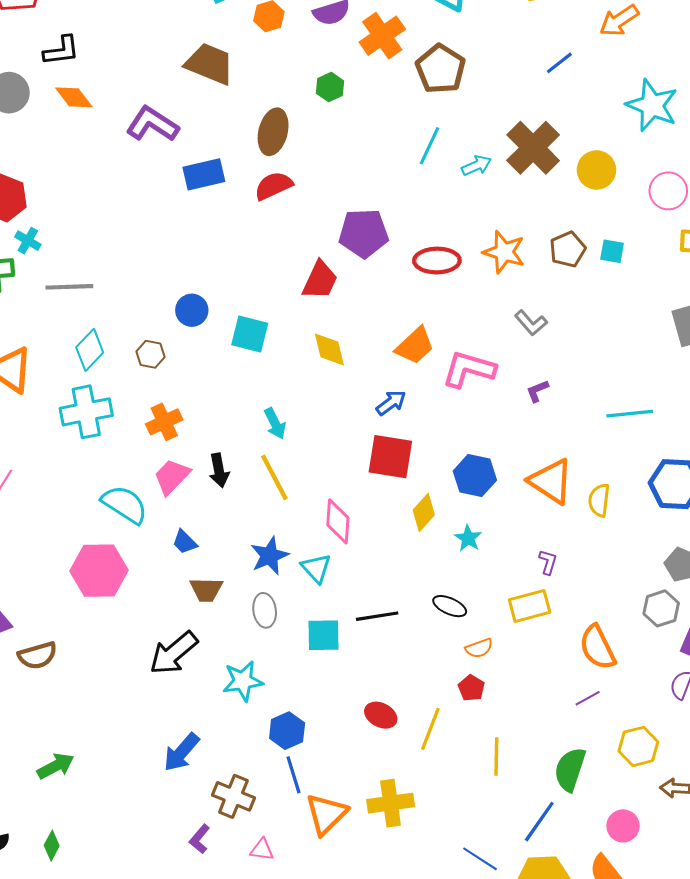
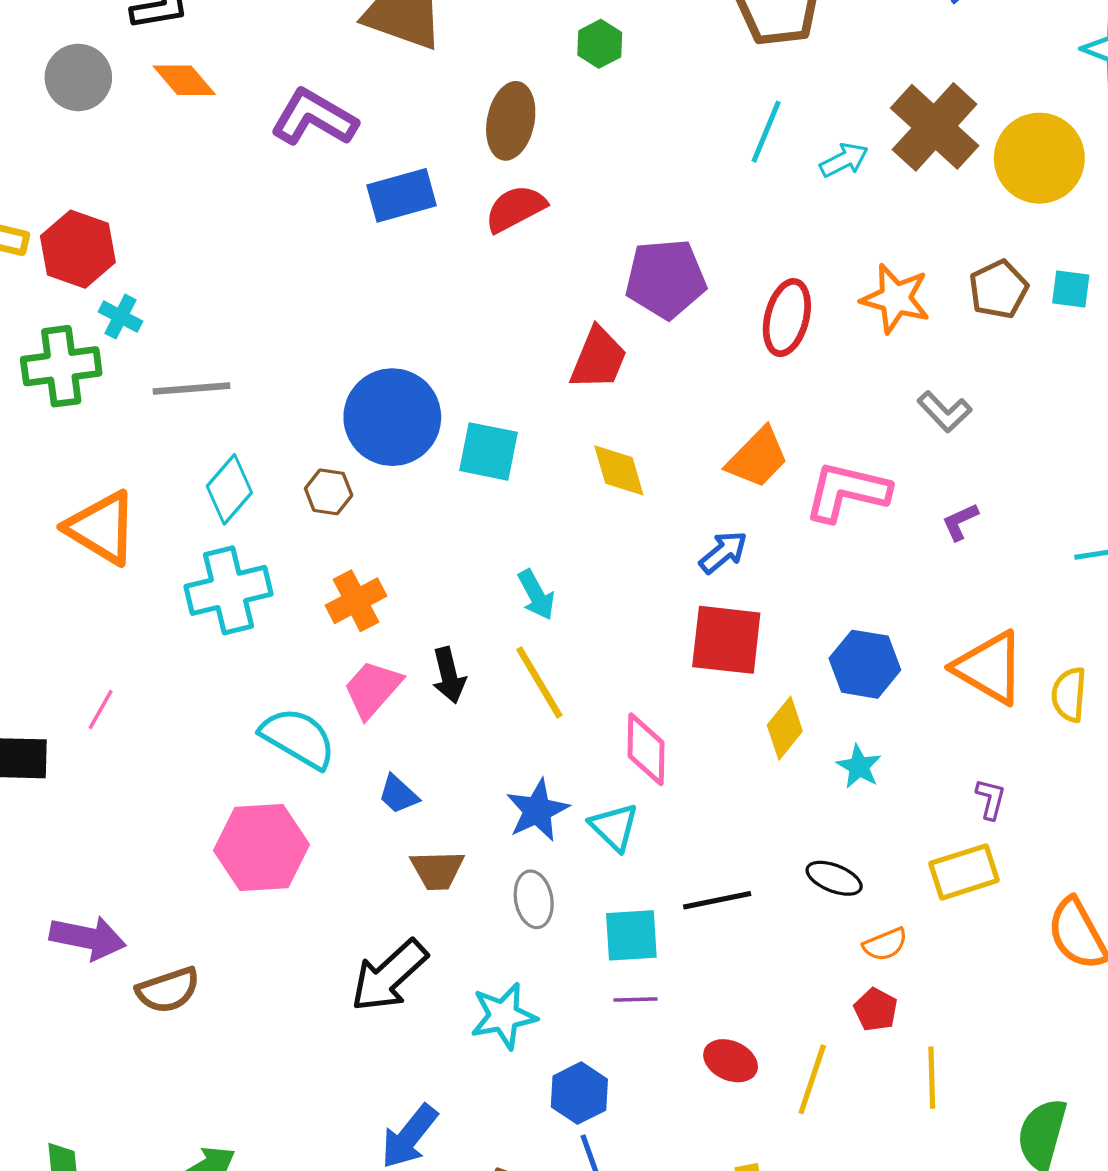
yellow circle: (596, 170) -> (1039, 158), size x1.4
red ellipse: (437, 261) -> (787, 318), turned -72
blue circle: (192, 310) -> (392, 417), size x1.8
purple line: (588, 698) -> (635, 1000), moved, turned 30
yellow line: (496, 757) -> (932, 1078), moved

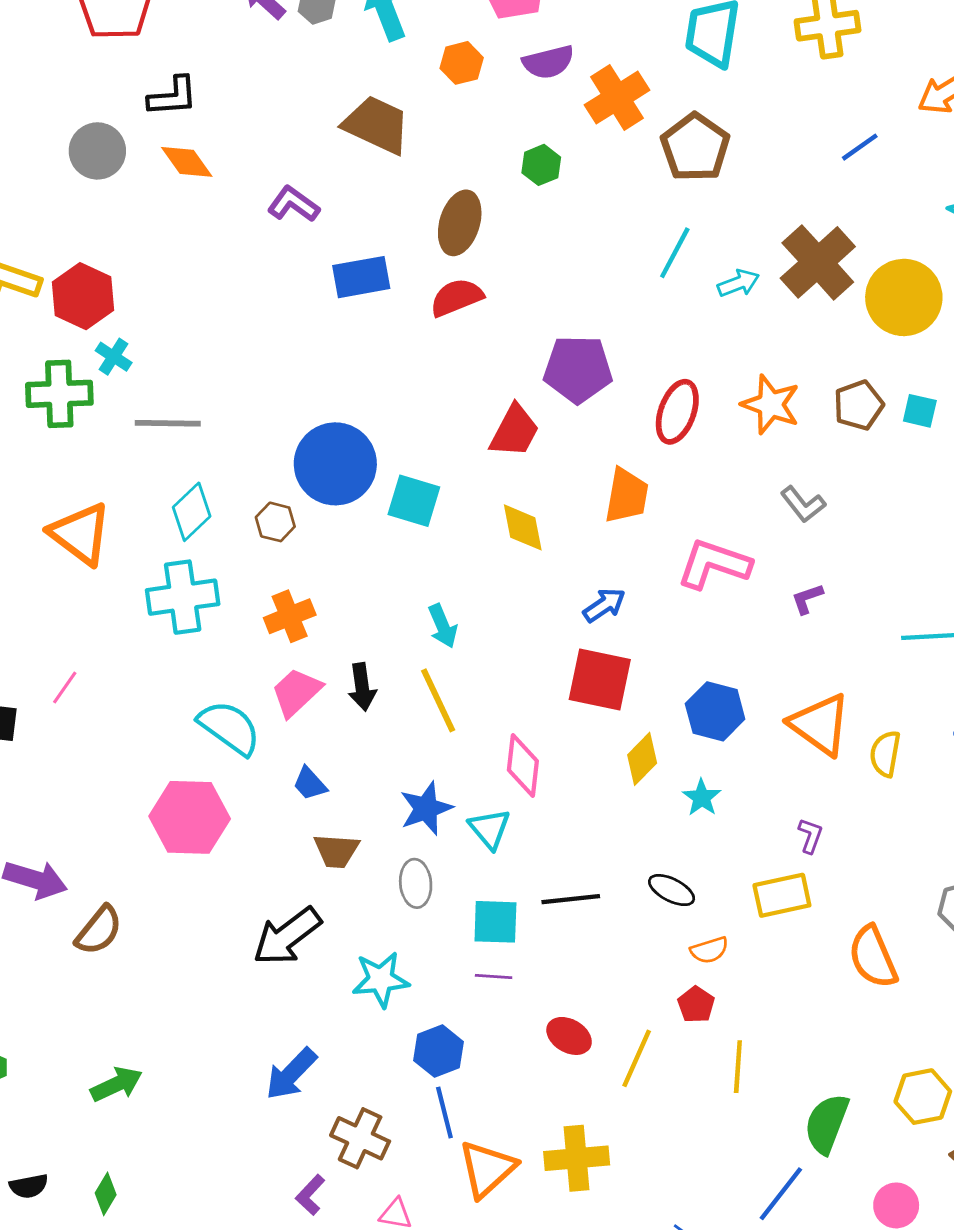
purple L-shape: (314, 118) -> (293, 204), size x0.7
orange trapezoid: (757, 458) -> (627, 496), moved, turned -40
brown semicircle: (168, 990) -> (99, 930), turned -38

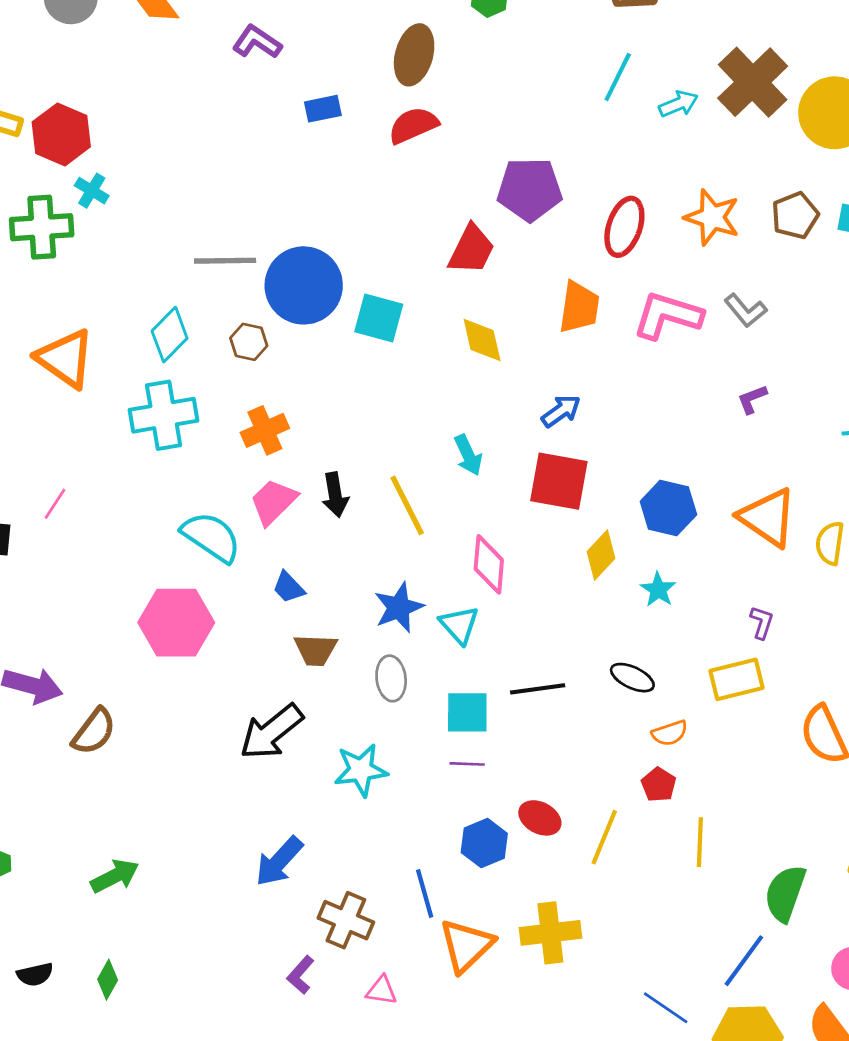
blue rectangle: (361, 277) -> (323, 109), size x0.7
gray line: (168, 423) -> (225, 261), moved
pink L-shape: (714, 564) -> (668, 315), moved
cyan arrow: (443, 626) -> (468, 455), moved
blue hexagon: (439, 1051) -> (484, 843), moved

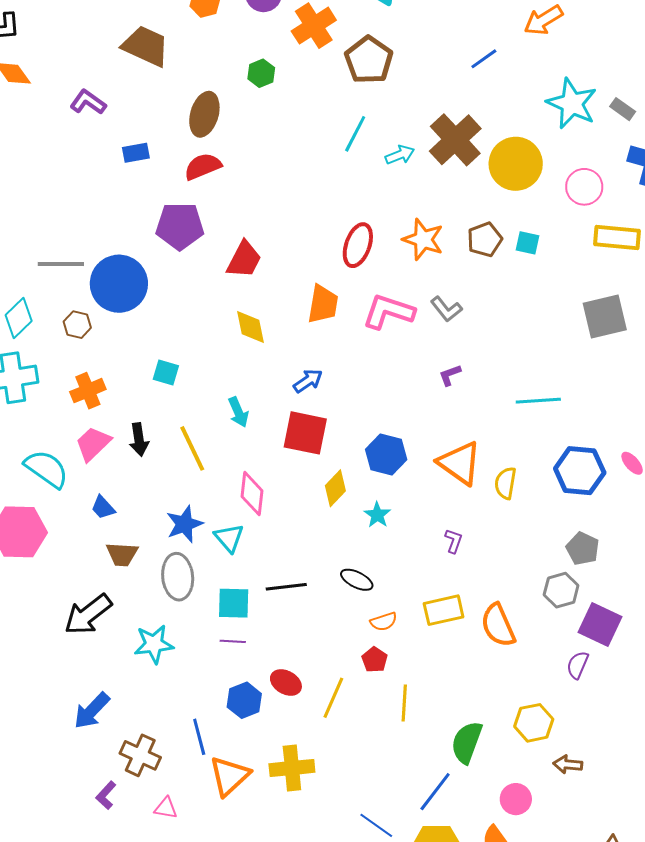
purple pentagon: (530, 189) -> (180, 226), moved
cyan square: (379, 318) -> (166, 372), moved, size x0.7
gray ellipse: (391, 678) -> (178, 577), size x1.4
yellow rectangle: (737, 679) -> (444, 610), moved

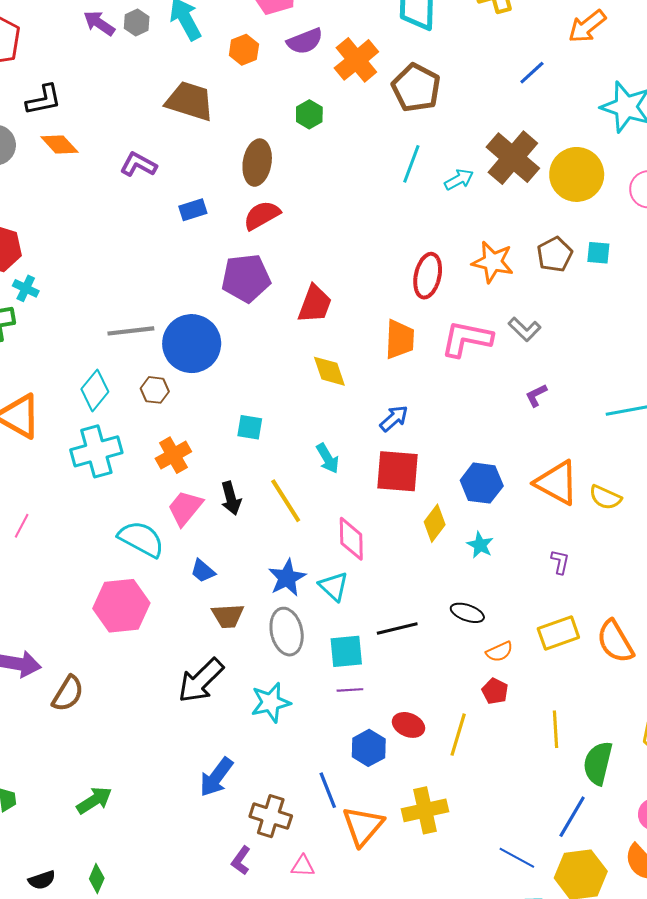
yellow semicircle: (505, 483) -> (605, 497), turned -68
yellow line: (404, 703) -> (556, 729), moved

